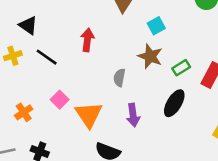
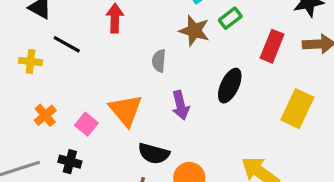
yellow cross: (13, 56) -> (31, 62), moved, turned 30
green rectangle: (181, 68) -> (230, 18), moved
pink square: (60, 100) -> (86, 124), moved

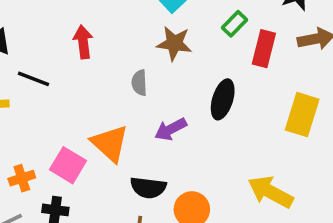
green rectangle: (230, 18) -> (235, 24), moved
purple arrow: (180, 105) -> (171, 129), turned 84
orange cross: (45, 115) -> (22, 178), moved, turned 30
pink square: (86, 124) -> (68, 165), size x1.4

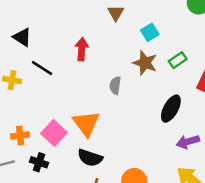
green rectangle: (235, 24) -> (178, 60), moved
purple arrow: (171, 129) -> (188, 142), moved
black semicircle: (148, 188) -> (90, 158), moved

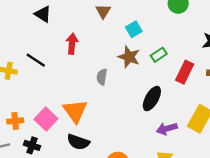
black triangle: (22, 37) -> (43, 14), moved

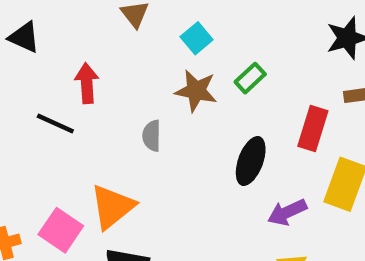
black line: (36, 60) -> (55, 124), moved
red rectangle: (185, 72) -> (313, 128), moved
orange triangle: (75, 111) -> (112, 207), turned 36

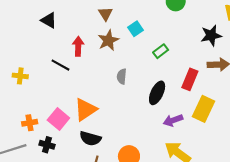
brown star: (196, 91) -> (108, 40), moved, turned 30
gray semicircle: (152, 136) -> (122, 76), moved

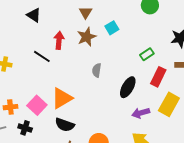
green rectangle: (161, 51) -> (147, 54), moved

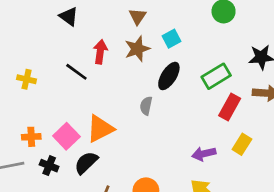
green rectangle: (147, 54) -> (216, 76), size x1.5
gray semicircle: (97, 70) -> (146, 106), moved
black ellipse: (128, 87) -> (169, 76), moved
yellow rectangle: (169, 104) -> (242, 144), size x0.7
black semicircle: (65, 125) -> (86, 163), moved, turned 114

